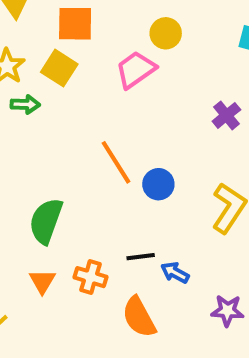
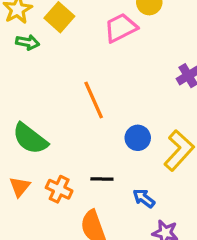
blue circle: (158, 184) -> (138, 138), moved
green semicircle: (46, 221) -> (30, 139), turned -81
blue arrow: (175, 273) -> (144, 198), moved

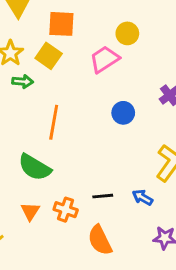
orange line: (94, 100) -> (54, 122), moved, turned 40
blue circle: (138, 138) -> (123, 113), moved
blue arrow: (144, 198) -> (143, 197), moved

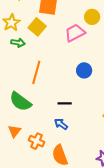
black line: (103, 196) -> (65, 103), moved
blue arrow: (143, 197) -> (61, 124), moved
orange cross: (66, 210) -> (36, 141), moved

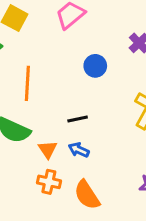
orange triangle: (15, 131) -> (48, 149), moved

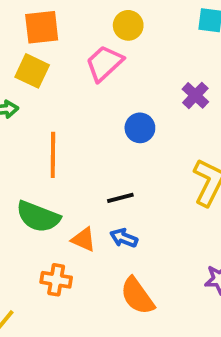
orange triangle: (48, 149) -> (84, 239), turned -30
orange cross: (49, 182) -> (56, 280), moved

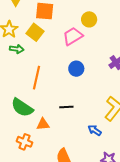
blue circle: (140, 128) -> (76, 69), moved
blue arrow: (124, 238) -> (95, 130), moved
orange triangle: (84, 239) -> (43, 124), turned -40

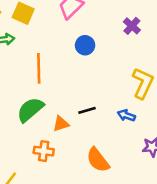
black line: (66, 107) -> (87, 110), moved
green semicircle: (22, 108) -> (30, 110), turned 120

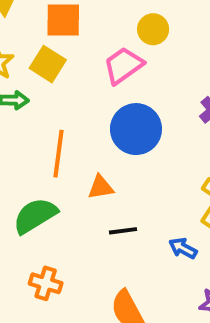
blue circle: (85, 45) -> (136, 129), size x1.6
orange triangle: (61, 124) -> (101, 187), moved

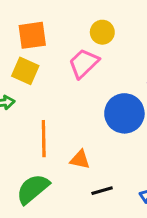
blue circle: (136, 129) -> (124, 113), moved
orange triangle: (101, 187) -> (80, 160), turned 30

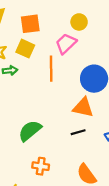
orange line: (44, 139) -> (51, 69), moved
orange triangle: (80, 160) -> (83, 107), moved, size x1.5

